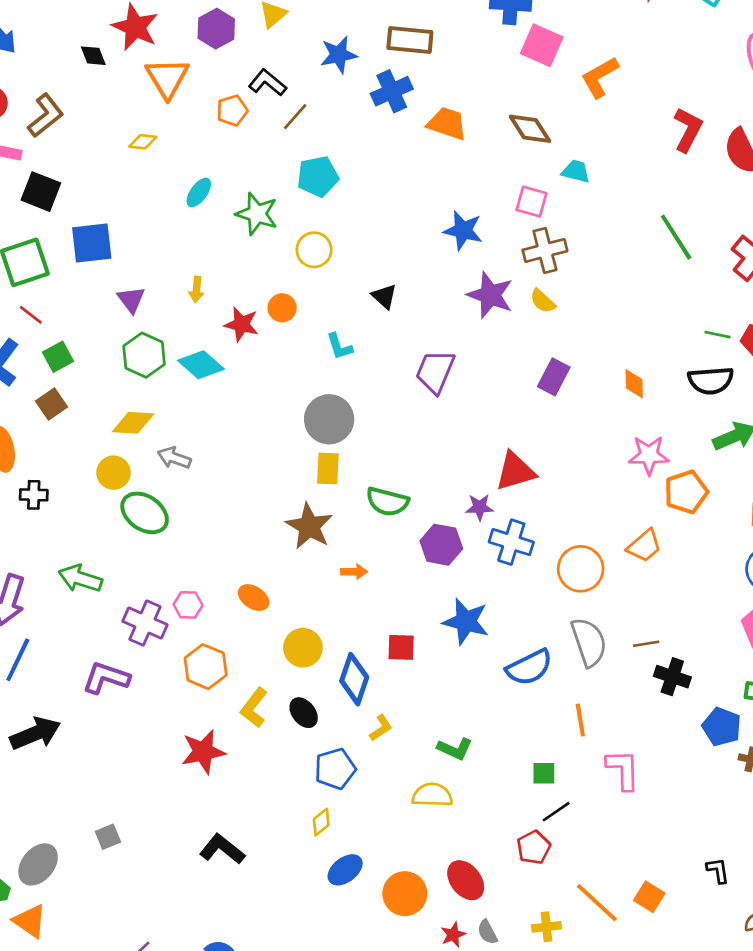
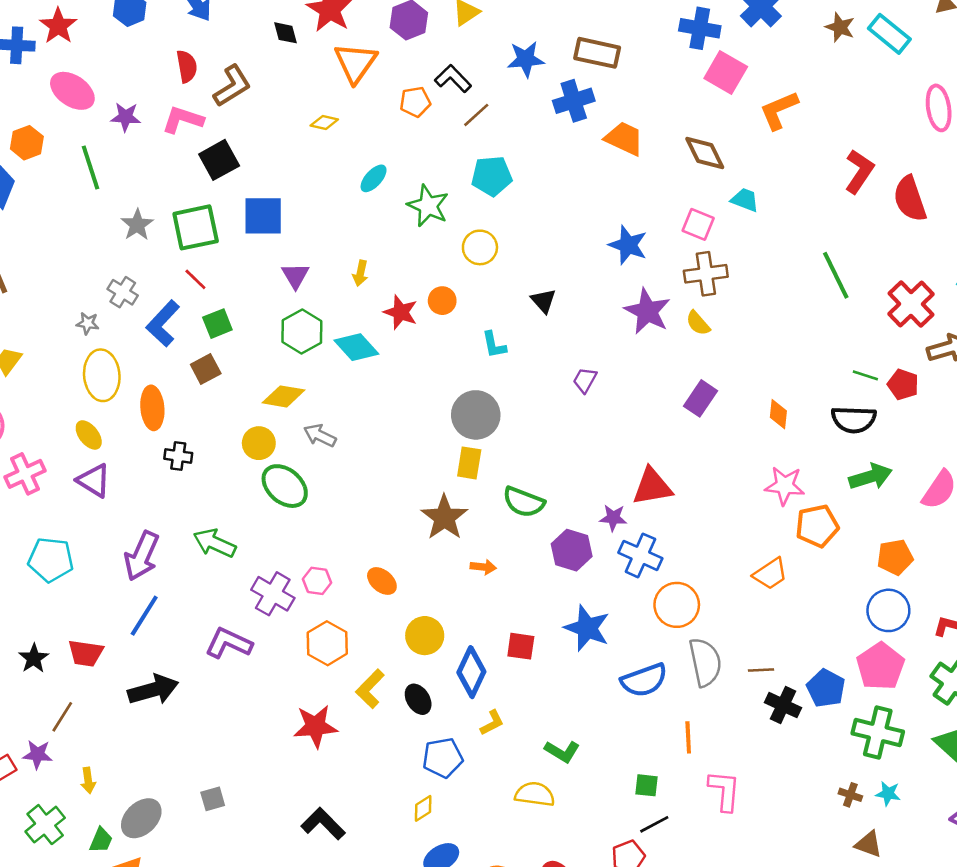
black square: (41, 192) -> (219, 160), turned 33
purple trapezoid: (435, 372) -> (585, 380), size x0.6
orange circle: (581, 569) -> (677, 605), moved
blue pentagon: (722, 727) -> (826, 688), moved

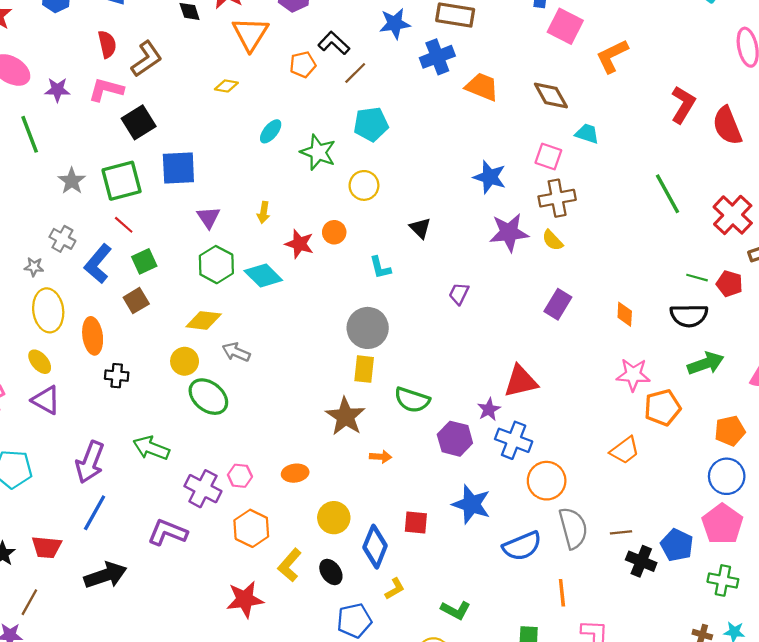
purple star: (647, 311) -> (509, 233), turned -30
purple star: (613, 518) -> (489, 409), turned -30
orange ellipse: (382, 581) -> (295, 473), turned -45
green cross: (878, 733) -> (723, 580), size x0.7

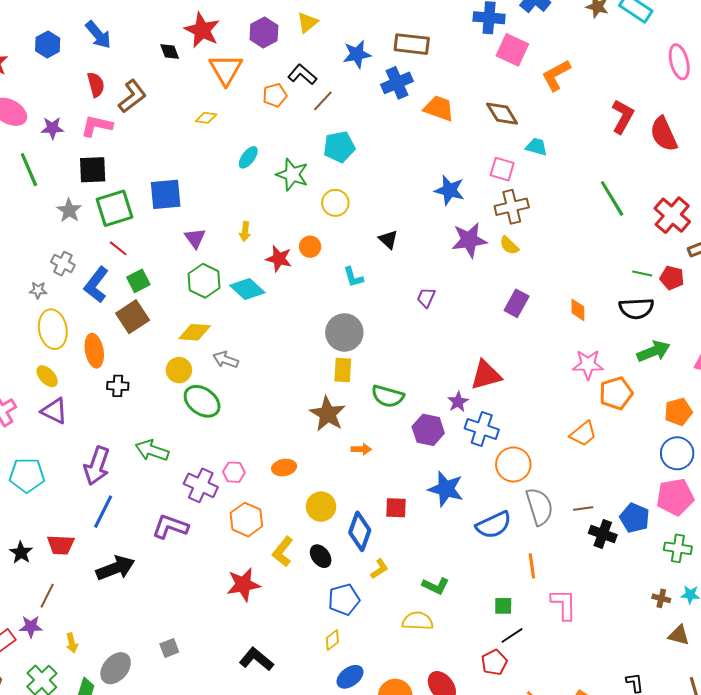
black square: (139, 122) -> (93, 170), moved, turned 32
brown square: (136, 301) -> (133, 317), size x1.4
pink pentagon: (722, 524) -> (675, 497), turned 30

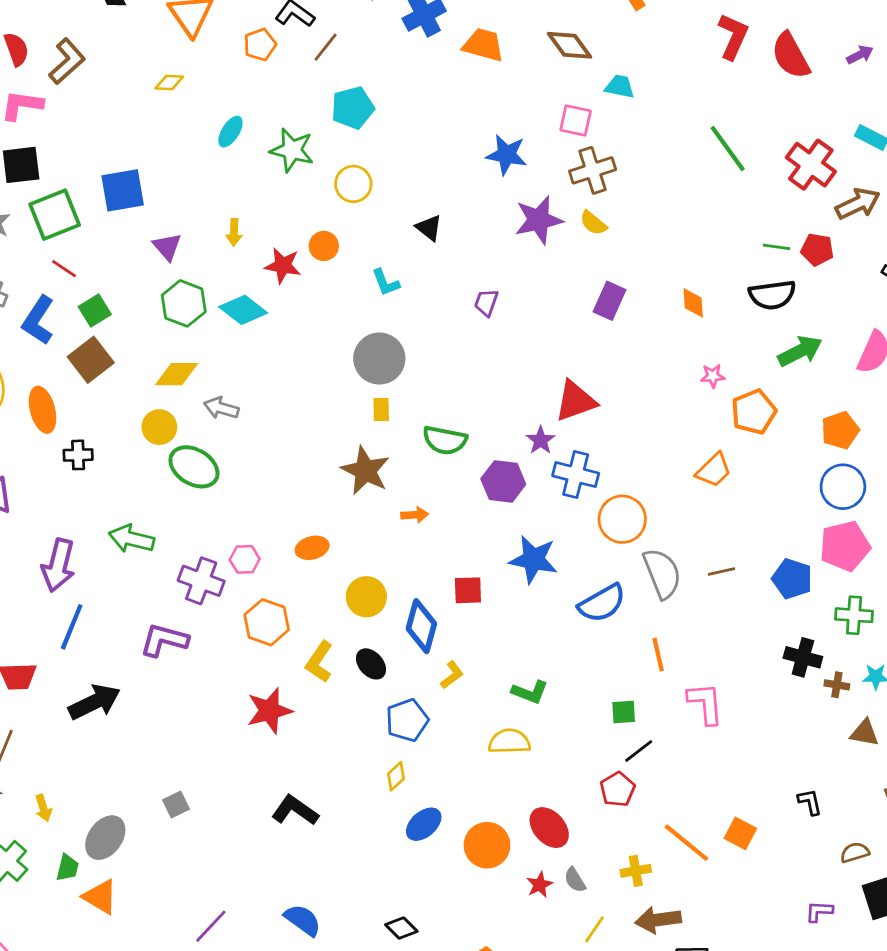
pink star: (588, 364) -> (713, 376), size x0.6
yellow rectangle: (343, 370) -> (381, 410), size x0.7
black cross: (603, 534) -> (803, 657), moved

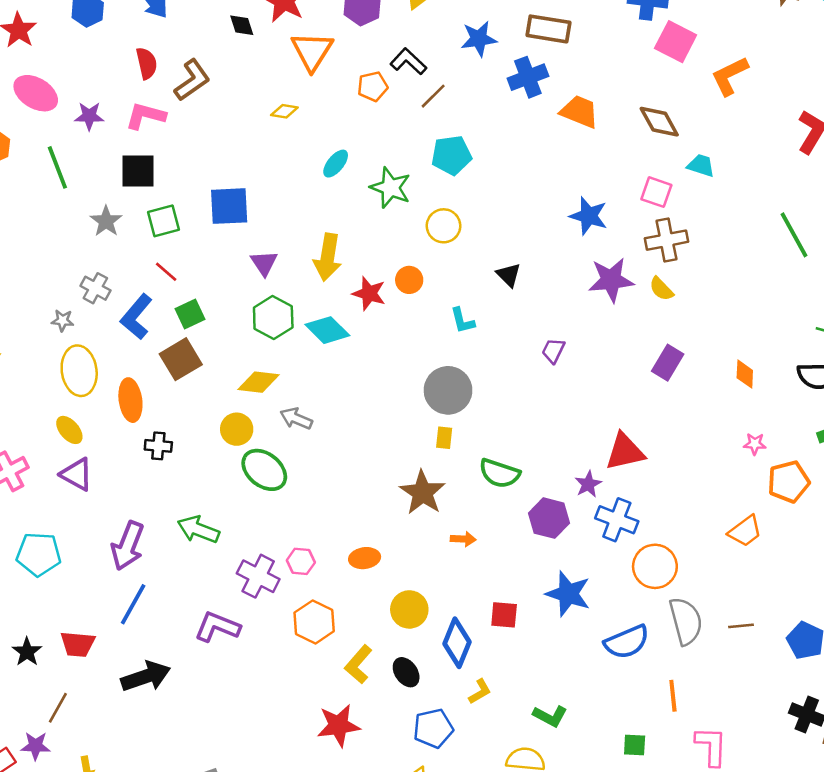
green square: (55, 215) -> (164, 221), size x0.7
yellow arrow: (234, 232) -> (328, 257), size x1.8
red star: (269, 711) -> (339, 725), moved

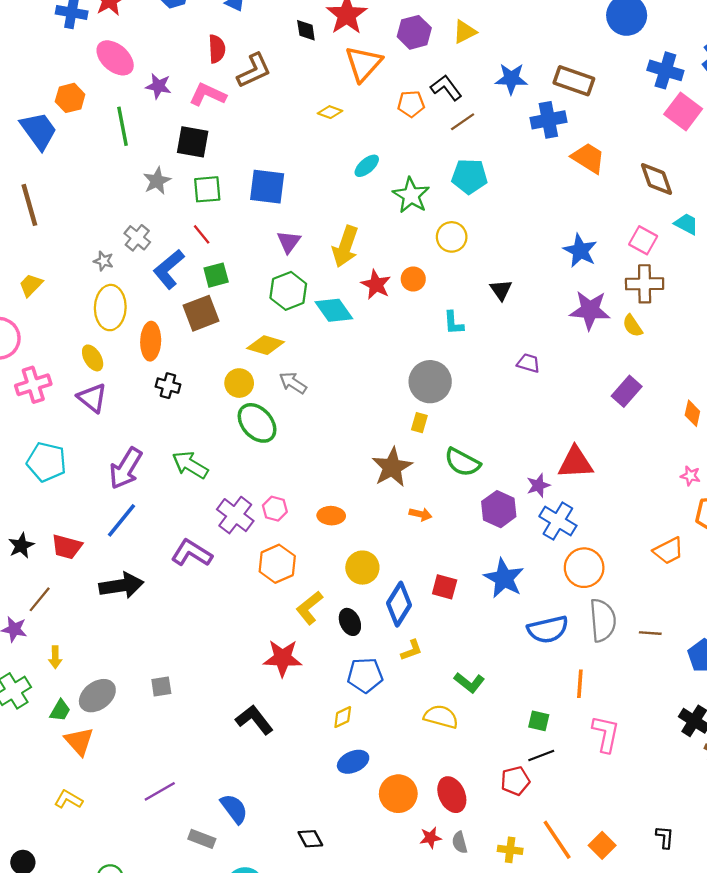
purple trapezoid: (553, 351) -> (528, 363), turned 70

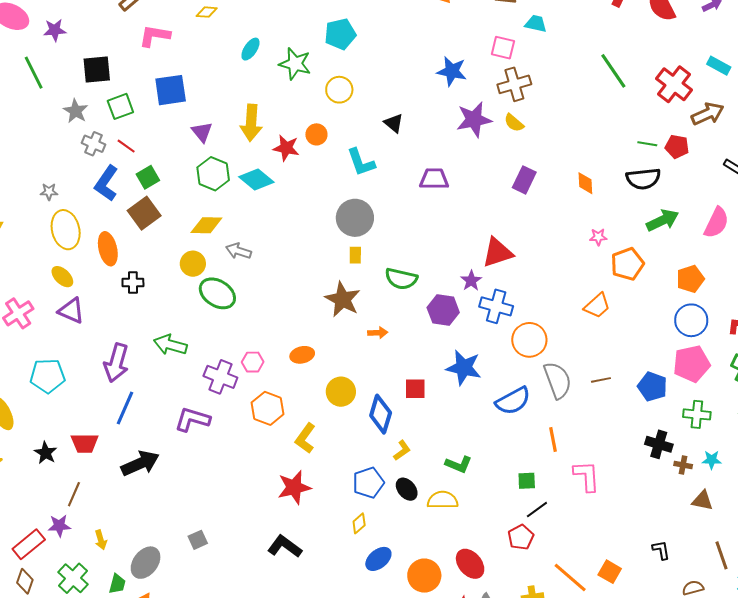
pink L-shape: (208, 95) -> (155, 36), moved
gray cross: (137, 238) -> (94, 144), moved
cyan L-shape: (453, 323) -> (361, 162), size x1.4
purple trapezoid: (528, 363) -> (434, 179), size x1.4
black ellipse: (350, 622) -> (407, 489), moved

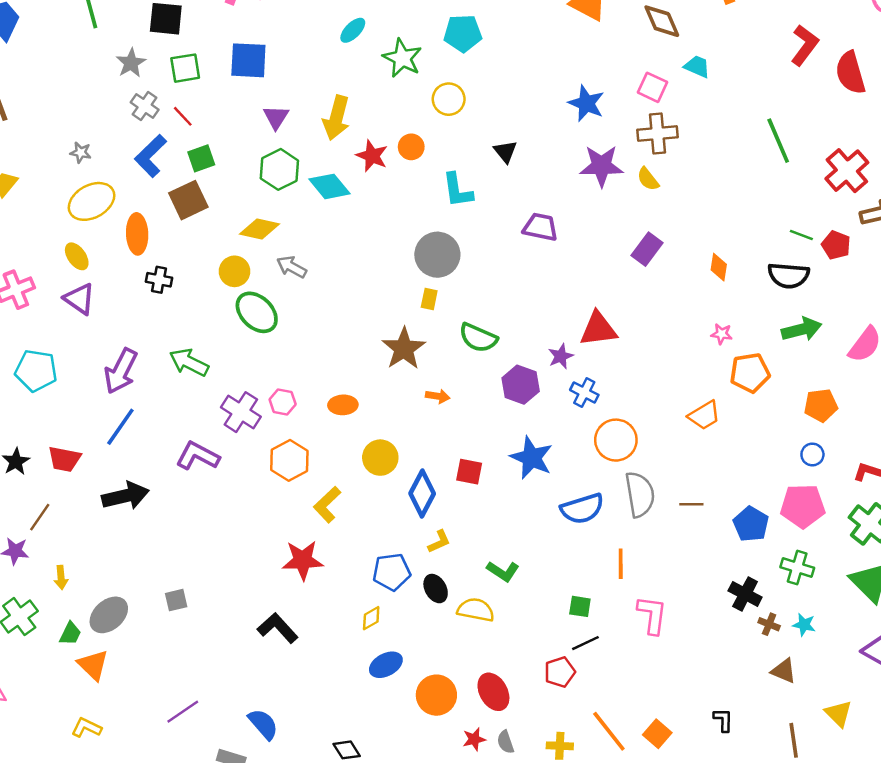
yellow ellipse: (66, 230) -> (92, 201), turned 63
blue cross: (496, 306) -> (584, 393), size x0.7
blue circle: (691, 320) -> (812, 454), size x0.6

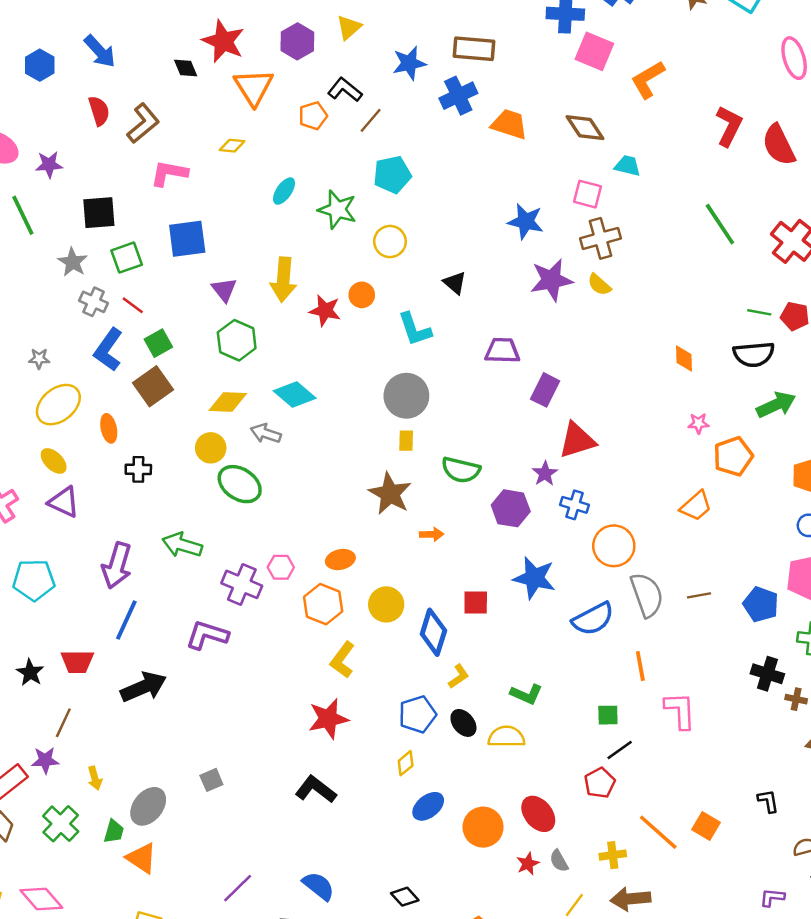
cyan diamond: (329, 186) -> (295, 395), moved
orange ellipse: (137, 234) -> (109, 428), size x0.7
purple rectangle: (647, 249) -> (545, 390), moved
orange hexagon: (289, 460) -> (323, 604), moved

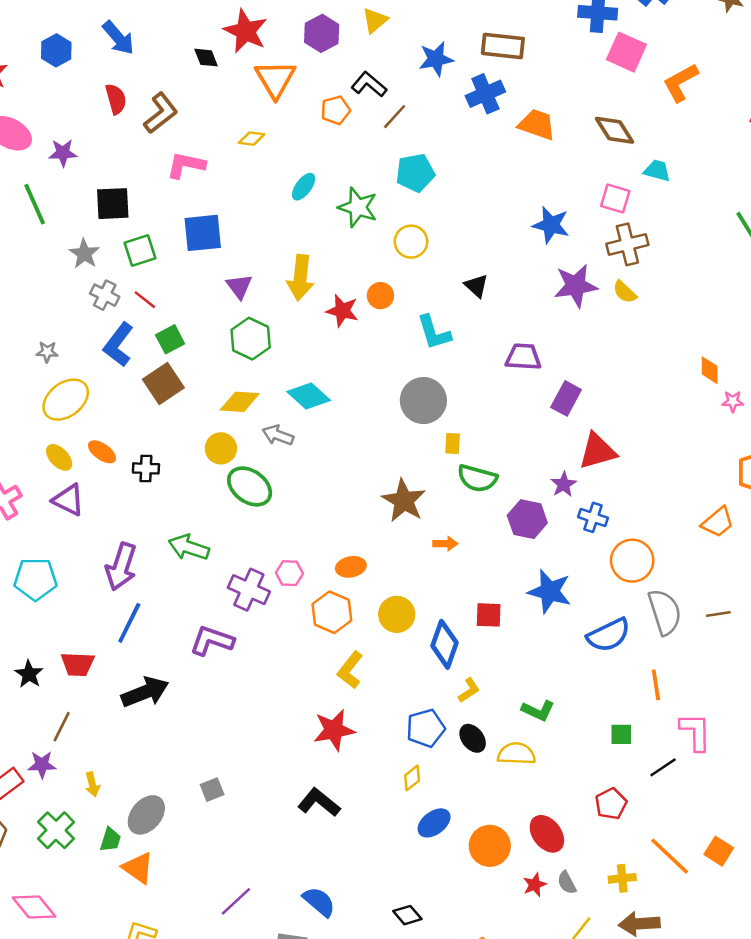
pink star: (698, 423) -> (733, 401), moved
orange ellipse: (109, 428) -> (102, 452), moved, turned -44
yellow rectangle: (406, 441) -> (453, 444), moved
black line: (620, 750) -> (663, 767), moved

